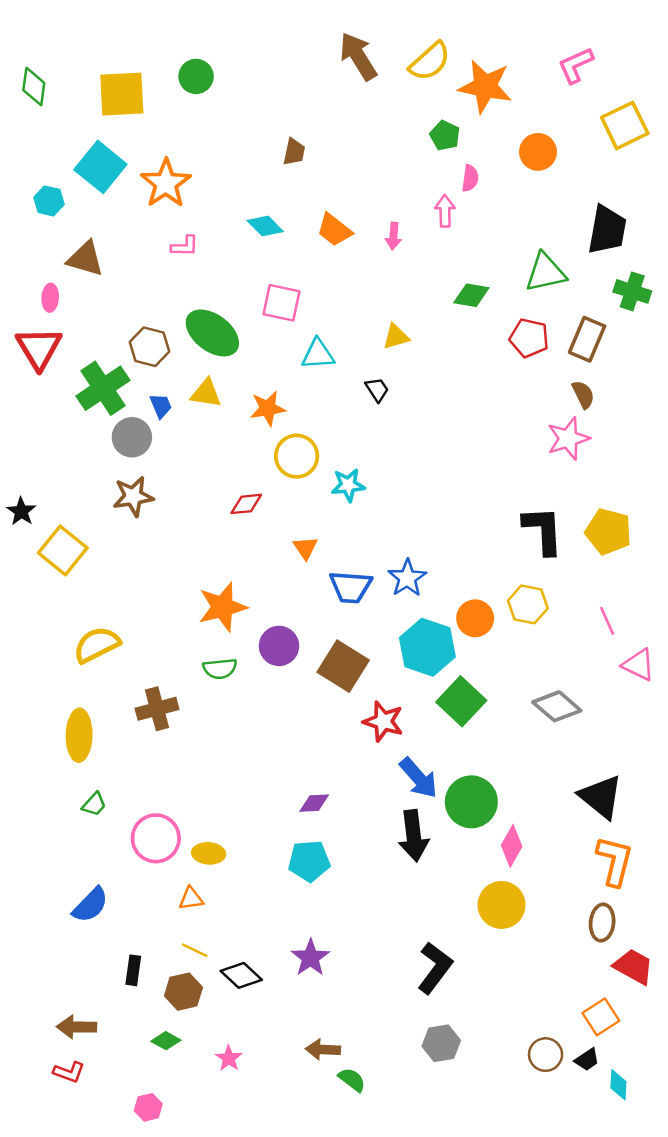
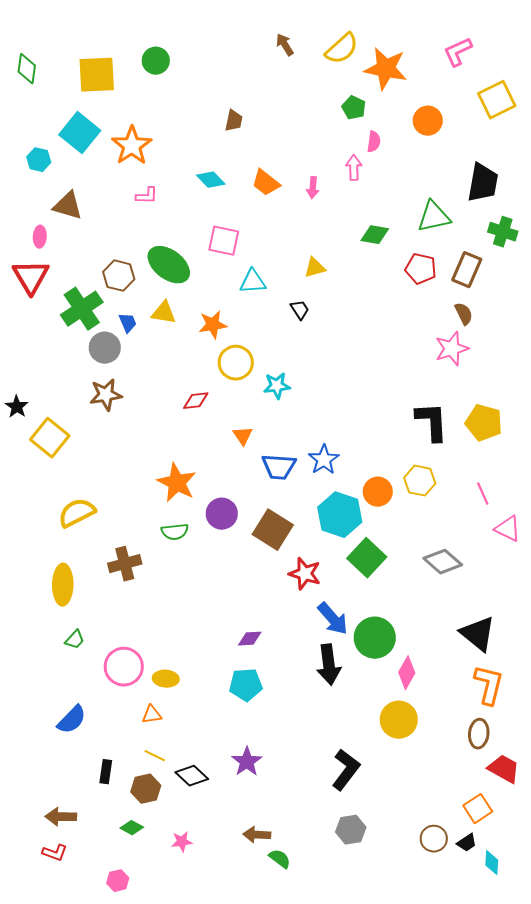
brown arrow: (358, 56) -> (285, 45), size x0.6
orange star: (222, 607) -> (177, 483), turned -30
pink star: (229, 1058) -> (182, 842), turned 30

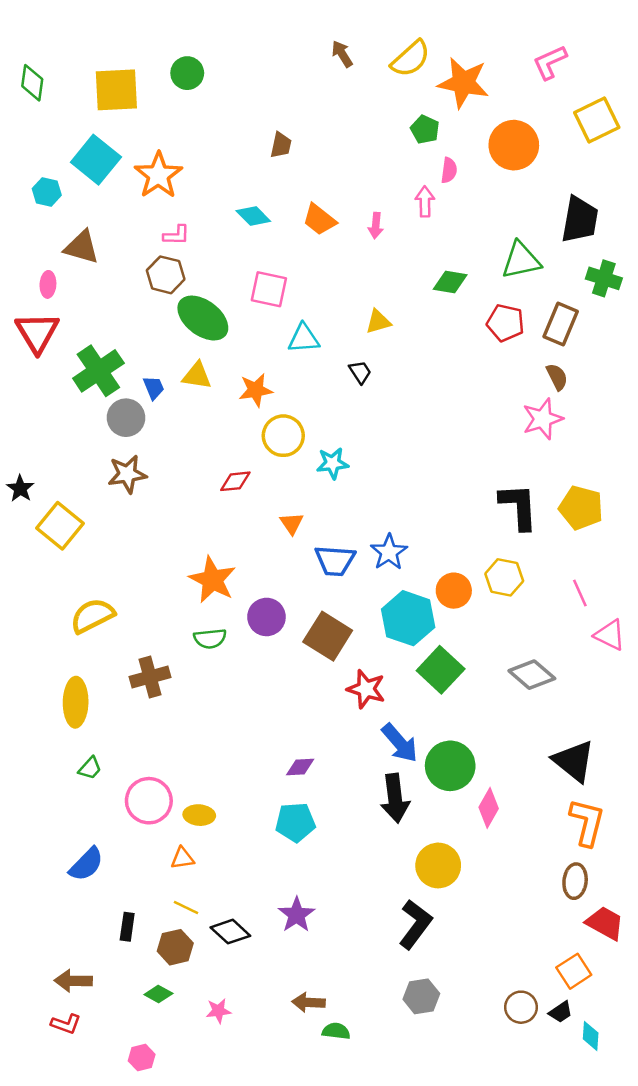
orange circle: (428, 121) -> (514, 145), size x1.4
brown hexagon: (119, 276) -> (166, 275), moved
yellow circle: (399, 720) -> (438, 865), moved
green semicircle: (280, 859) -> (336, 1031), turned -30

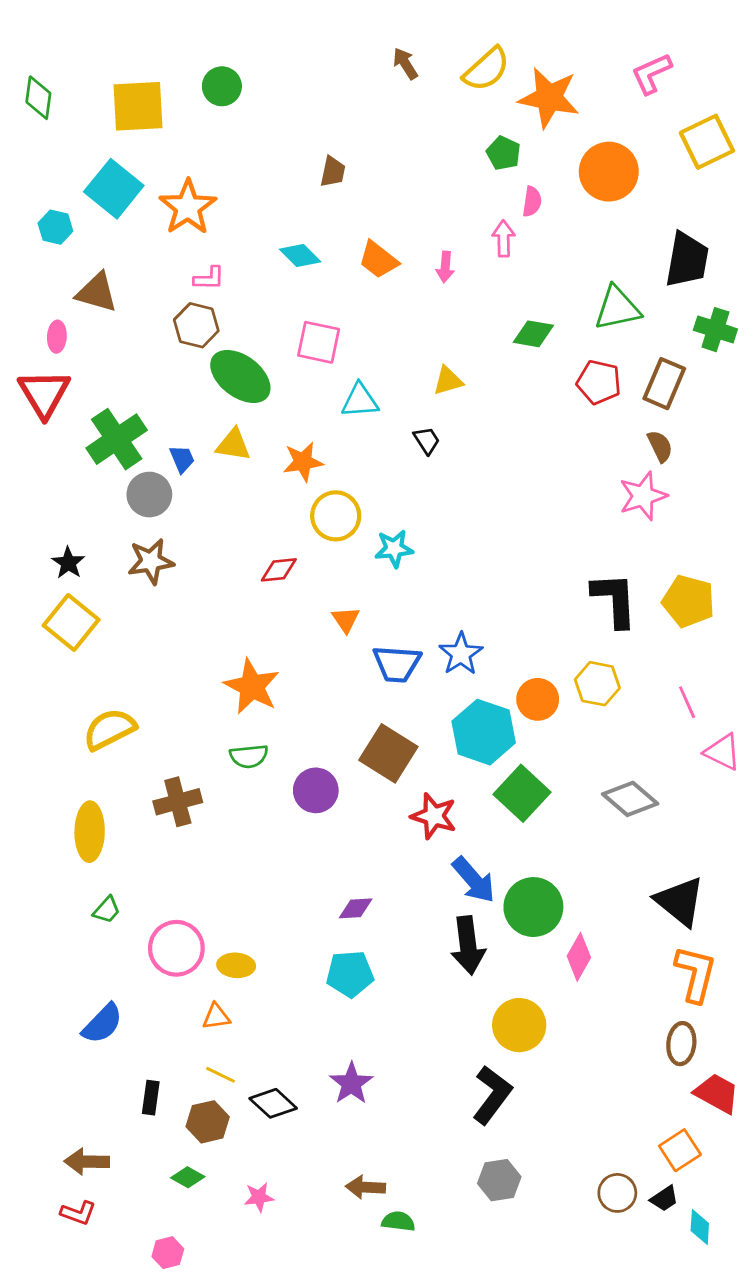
black star: (20, 489) -> (68, 563), moved
purple circle: (266, 617) -> (316, 790), moved

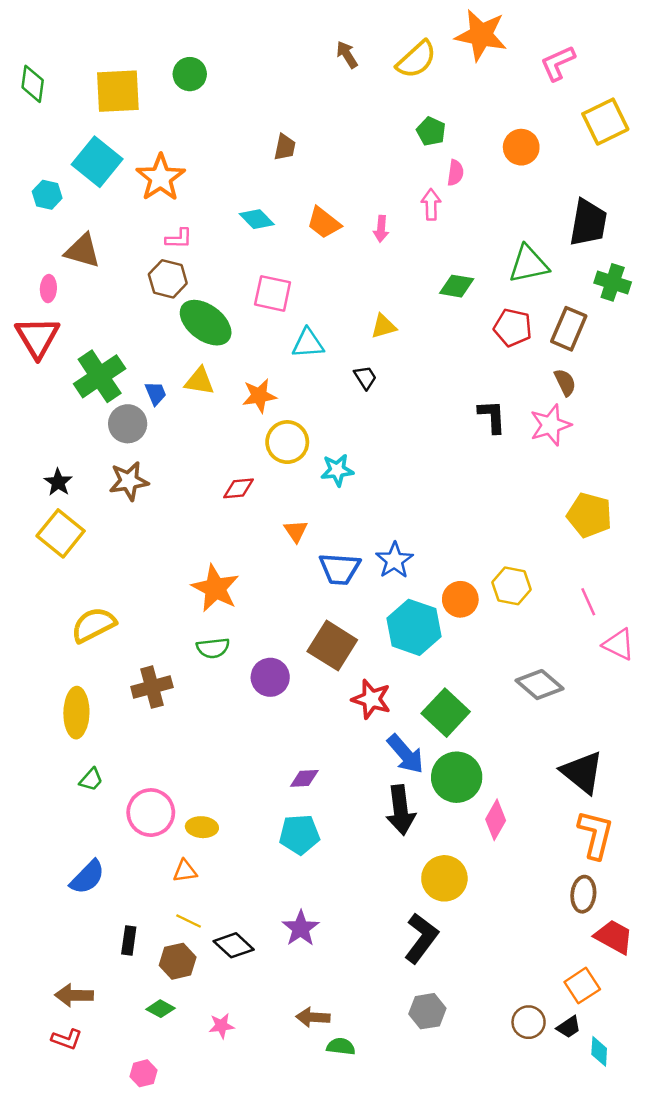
orange star: (549, 98) -> (481, 35), moved
orange circle: (609, 172) -> (521, 147), size x0.7
black L-shape: (614, 600) -> (492, 416), moved, size x0.7
green square: (522, 793) -> (446, 713), moved

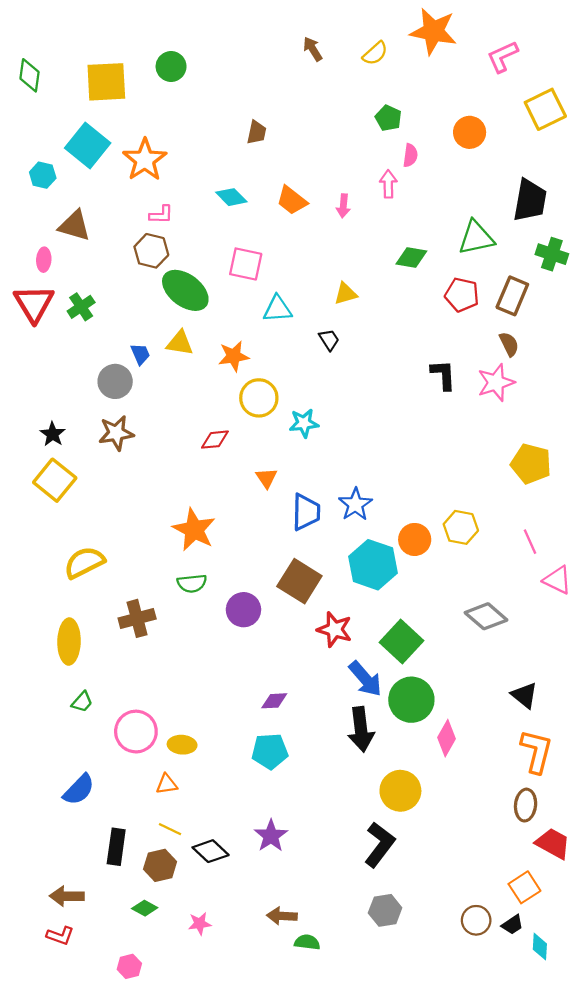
yellow semicircle: (416, 59) -> (375, 53), size x0.7
green cross: (100, 376) -> (81, 307), moved, size x0.6
blue trapezoid: (340, 569) -> (306, 512), turned -93
black triangle: (582, 772) -> (524, 695), size x0.7
black rectangle: (129, 940) -> (116, 847), size x1.4

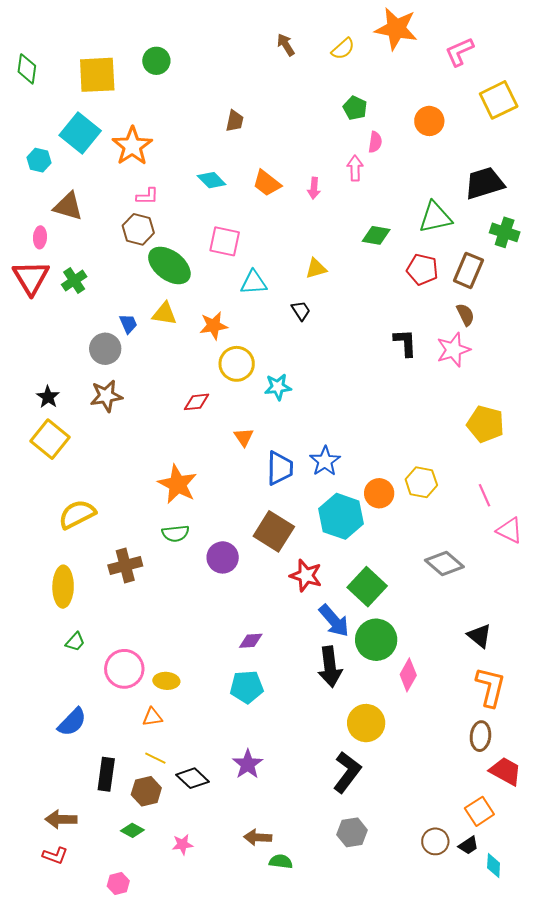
black trapezoid: (530, 200) -> (484, 183), turned -117

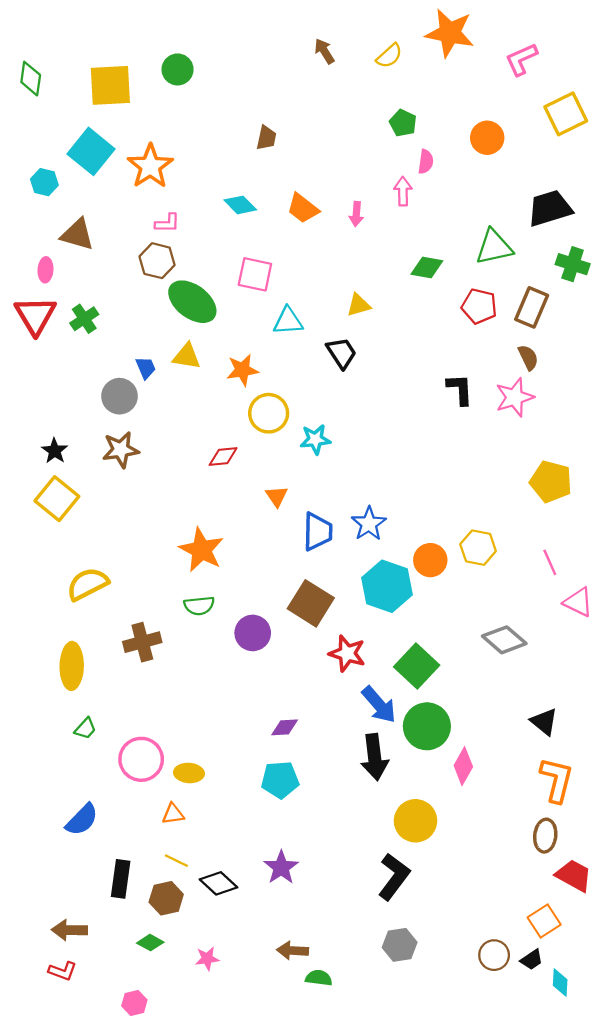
black trapezoid: (301, 311) -> (341, 353), size x1.4

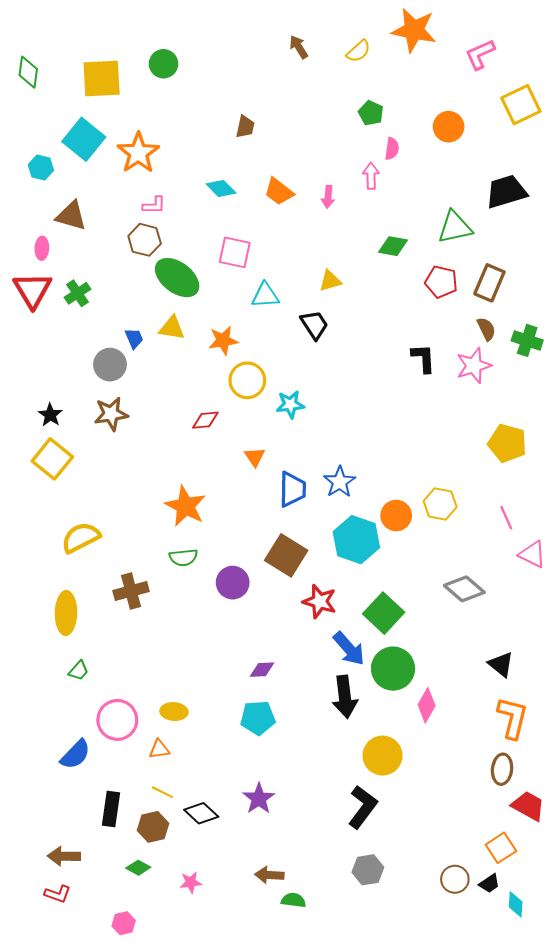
green cross: (573, 264) -> (527, 340), moved
pink circle: (141, 759) -> (117, 720), moved

